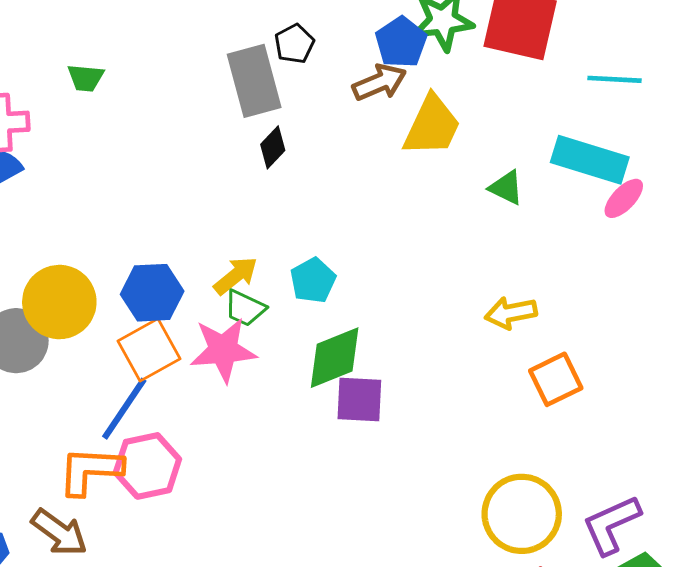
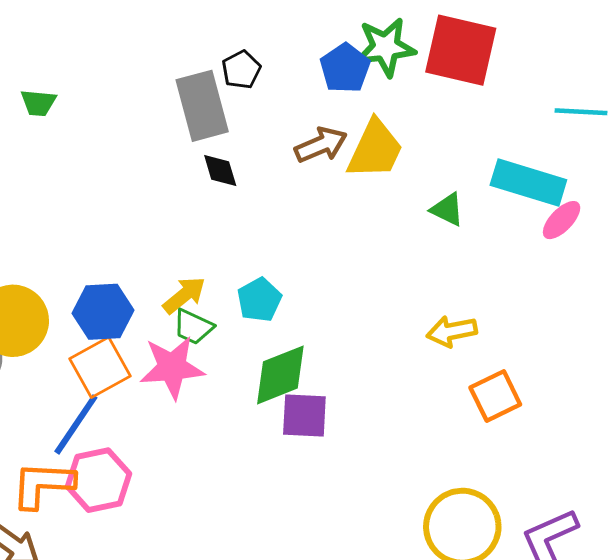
cyan line: (614, 79) -> (581, 112), moved
brown arrow: (379, 82) -> (321, 145), moved
black diamond: (273, 147) -> (220, 170), turned -60

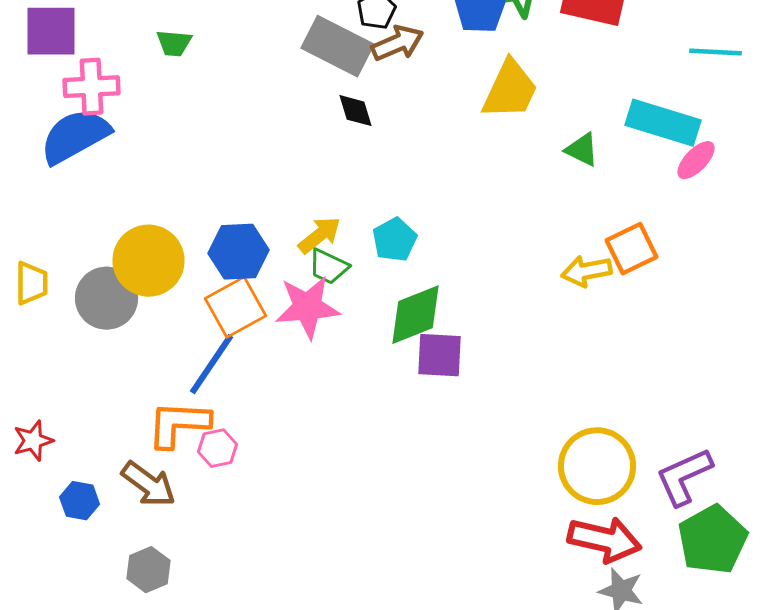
gray rectangle: (202, 106) -> (338, 46), turned -48
brown arrow: (321, 145) -> (398, 43), moved
orange square: (495, 396) -> (632, 249), moved
pink hexagon: (98, 480) -> (218, 448), moved, size x0.6

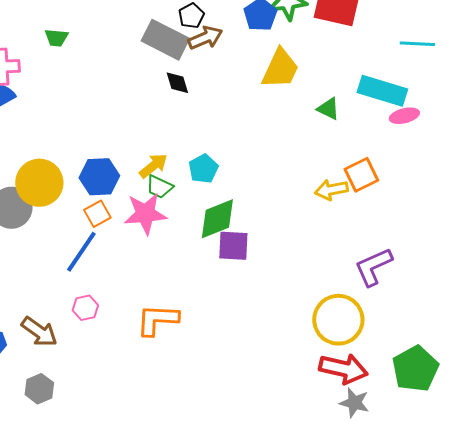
pink ellipse: (696, 160) -> (404, 116), turned 32
orange square: (236, 307) -> (97, 214), size x0.7
orange L-shape: (179, 424) -> (157, 320), moved
purple L-shape: (684, 477) -> (373, 267), moved

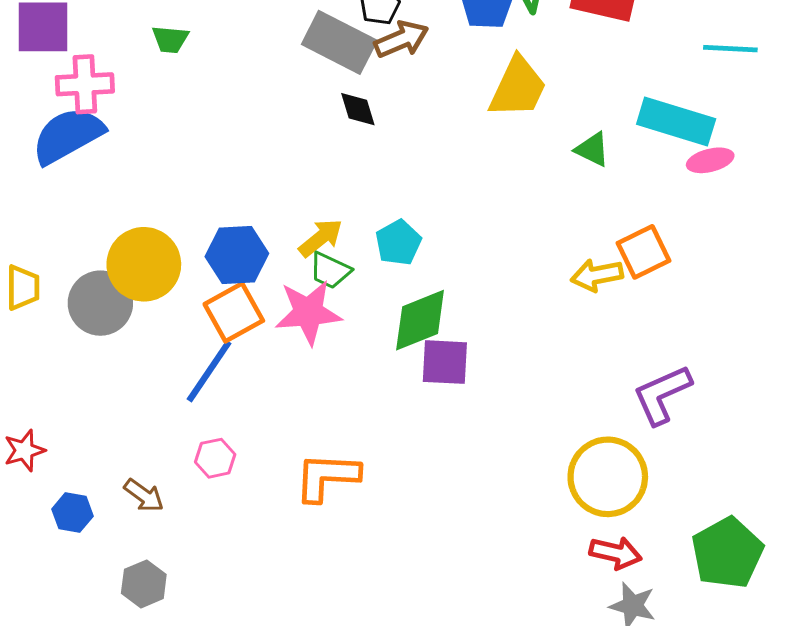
orange square: (97, 214) -> (234, 312), size x1.4
brown arrow: (39, 332) -> (144, 495), size x0.7
red arrow: (343, 369) -> (616, 553), size x0.7

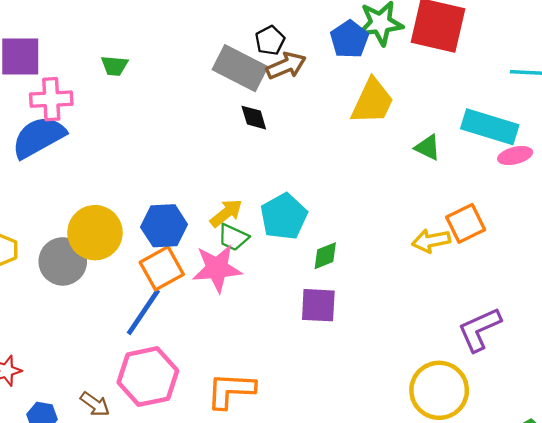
cyan pentagon: (398, 243) -> (284, 217), size x1.4
green diamond: (420, 320) -> (325, 256), moved, size x0.6
pink hexagon: (215, 458) -> (148, 377), size x2.0

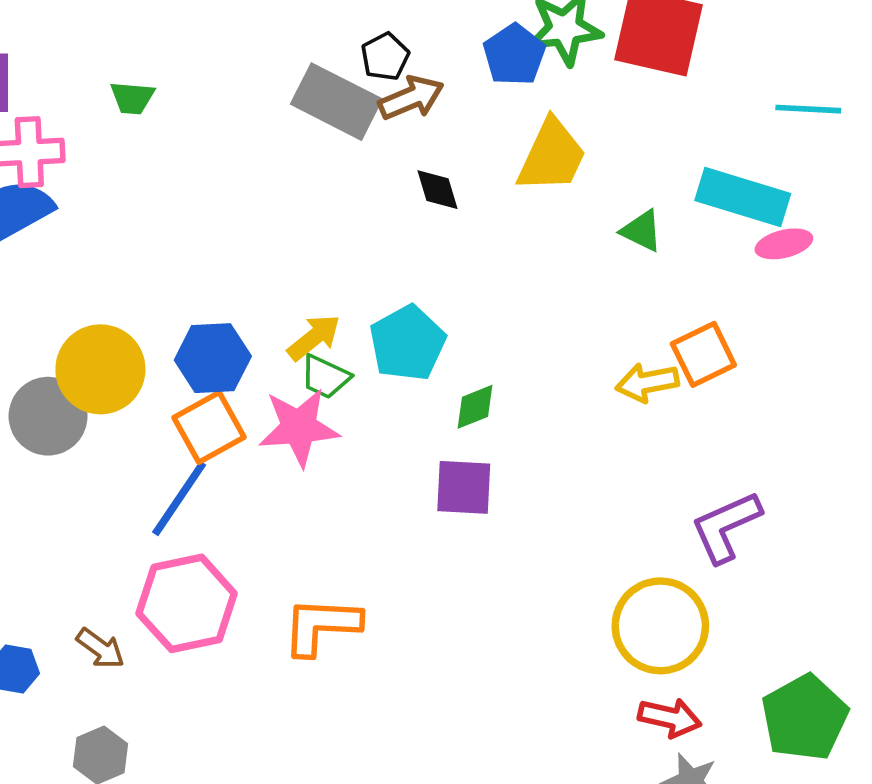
black diamond: (254, 118) -> (438, 190), moved

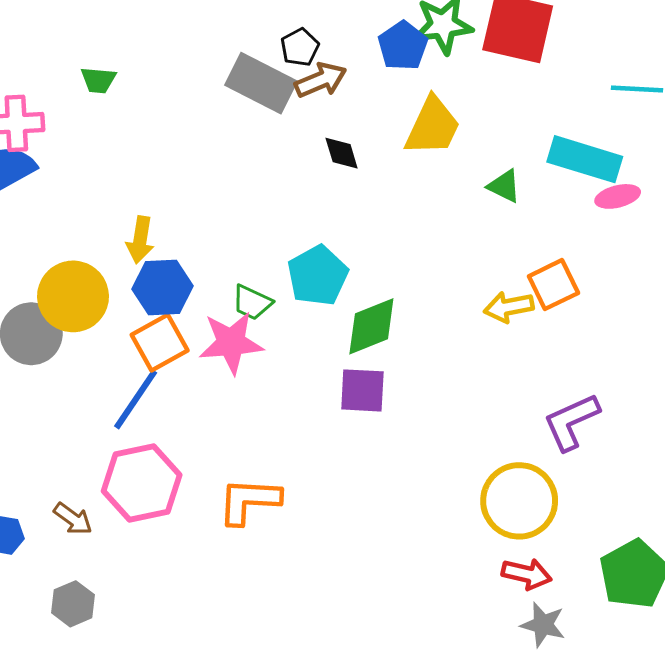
yellow arrow: (314, 338) -> (140, 240), moved, turned 138
green diamond: (475, 407) -> (371, 326), size x1.6

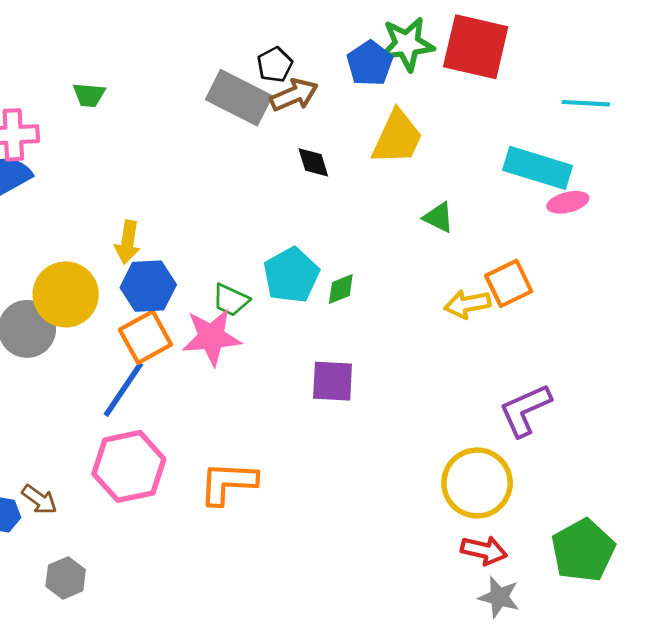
green triangle: (504, 186) -> (439, 217), moved
green diamond: (371, 326) -> (341, 289), moved, size x0.6
brown arrow: (73, 519) -> (39, 499), moved

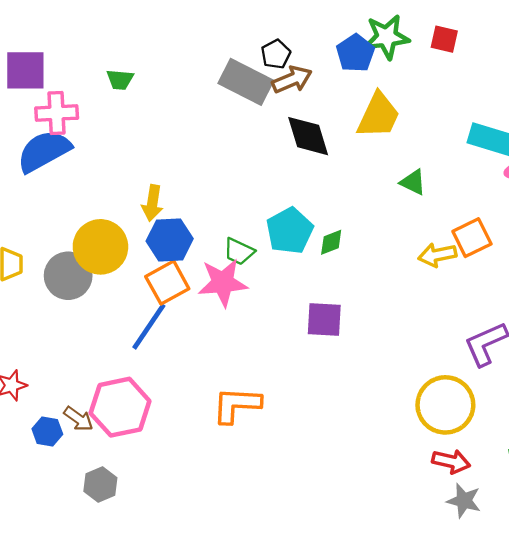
red square: (476, 47) -> (444, 39), size x0.5
black diamond: (313, 162) -> (308, 136), size x1.6
pink hexagon: (129, 466) -> (120, 407), moved

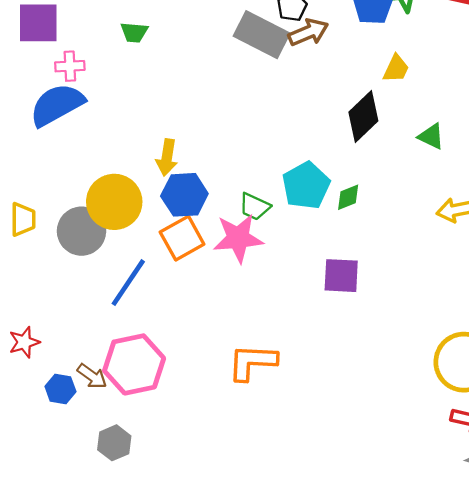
pink cross: (57, 113) -> (70, 66), size x0.7
yellow trapezoid: (378, 115) -> (396, 69), size x0.6
black diamond: (308, 136) -> (363, 116), moved, turned 63
blue line: (149, 326) -> (128, 283), moved

